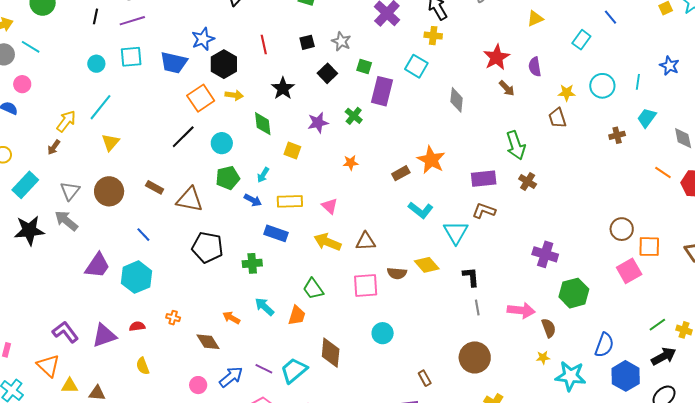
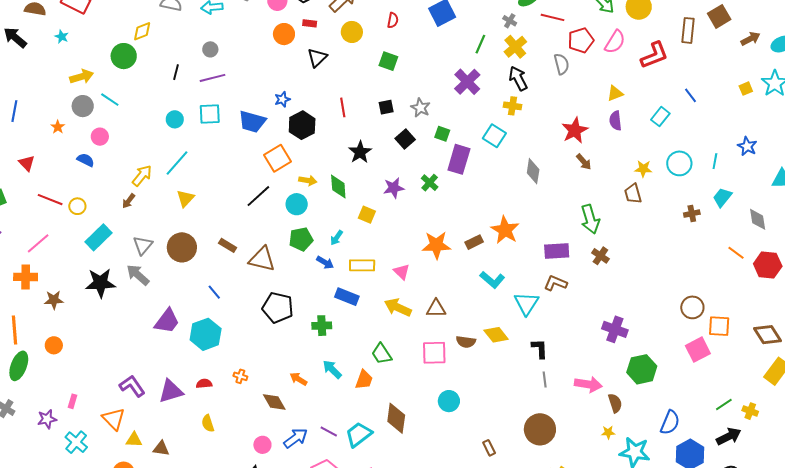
blue star: (203, 39) -> (282, 99), size x0.7
purple semicircle: (535, 67) -> (615, 121), moved
yellow arrow: (234, 95) -> (308, 180), moved
orange star: (351, 163) -> (436, 245), moved, size x1.8

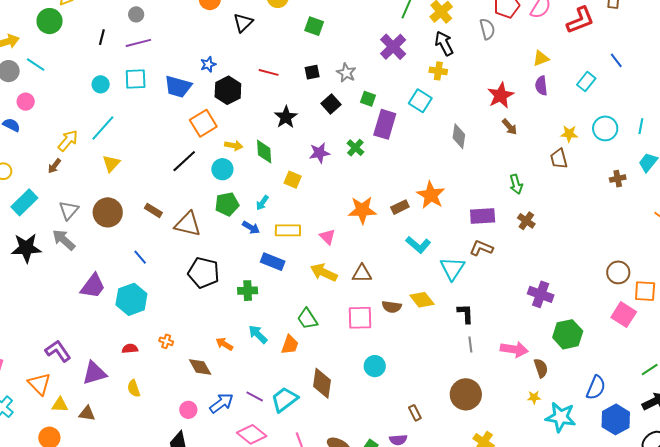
red line: (343, 107) -> (269, 72), turned -66
green arrow: (590, 219) -> (516, 184), size x0.7
pink square: (698, 350) -> (624, 315), turned -30
purple triangle: (171, 391) -> (94, 373), moved

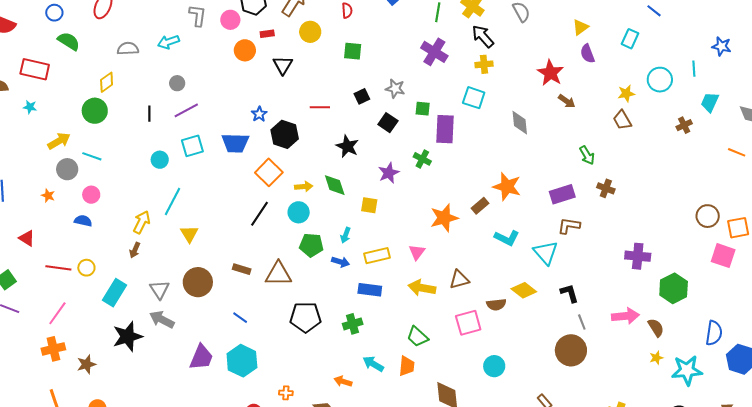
green pentagon: (227, 204) -> (311, 245), turned 30
pink triangle: (327, 237) -> (417, 252), turned 36
brown circle: (466, 394) -> (571, 350), moved

